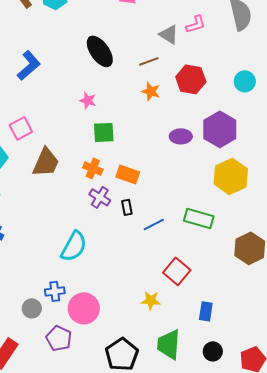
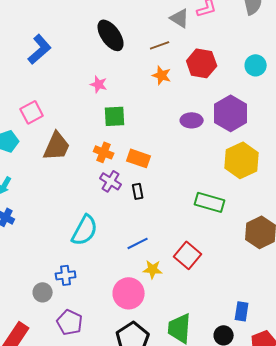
blue line: (154, 224) -> (138, 243), moved
yellow star: (151, 300) -> (153, 269), moved
pink circle: (84, 308) -> (129, 293), moved
blue rectangle: (206, 311) -> (242, 311), moved

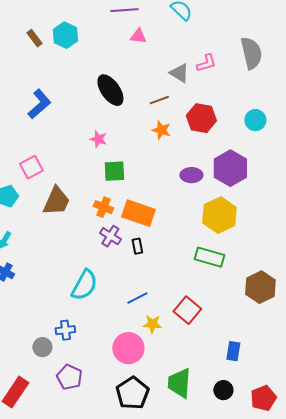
orange rectangle: (139, 158) -> (138, 213), size x1.4
yellow hexagon: (242, 160) -> (219, 215), moved
blue rectangle: (242, 311) -> (233, 351), moved

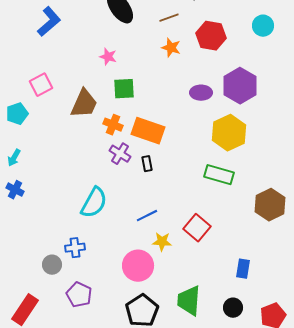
cyan circle: (255, 120) -> (263, 26), moved
brown trapezoid: (56, 201) -> (84, 104), moved

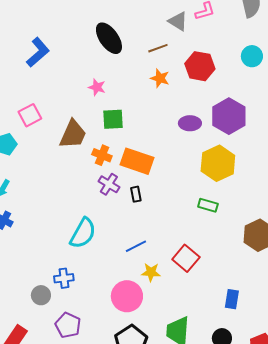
green rectangle: (219, 175) -> (208, 205), size x0.7

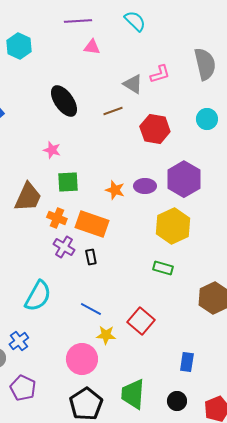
orange star: (160, 78) -> (115, 190), moved
blue line: (136, 246) -> (91, 309), turned 55
blue cross: (64, 278) -> (19, 341), turned -30

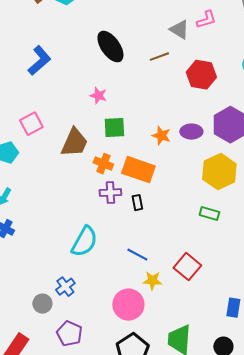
purple cross: (64, 247) -> (110, 193), turned -35

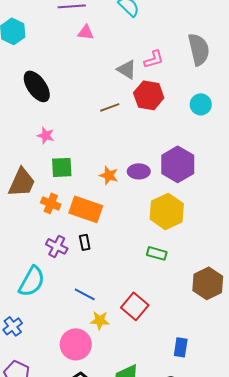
black ellipse: (110, 47) -> (37, 86), moved
brown line: (159, 57) -> (110, 107), moved
red hexagon: (201, 75) -> (149, 95), moved
purple cross: (110, 193) -> (57, 246), moved, turned 30

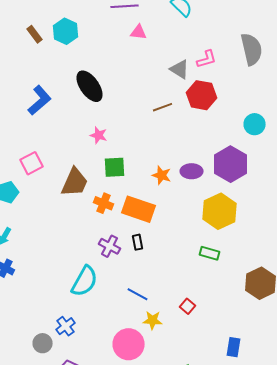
cyan circle: (201, 104) -> (254, 124), moved
red square: (135, 306) -> (188, 306), size x0.6

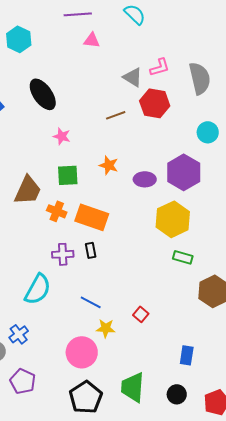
gray semicircle: (252, 49) -> (200, 78), moved
pink star: (98, 135) -> (62, 136), moved
orange star: (162, 175) -> (109, 165), moved
purple cross: (110, 246) -> (63, 254), turned -30
green rectangle: (210, 253) -> (183, 257), moved

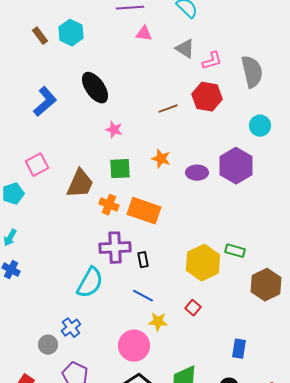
gray triangle: (133, 77) -> (185, 49), moved
yellow hexagon: (173, 219) -> (203, 263), moved
black rectangle: (91, 250) -> (143, 260), moved
purple cross: (63, 254) -> (115, 248), size x1.4

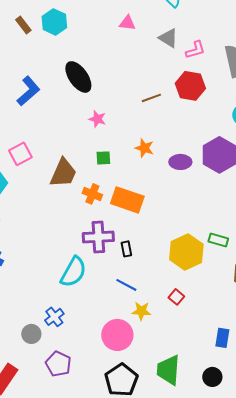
green square: (120, 169) -> (103, 158), size x0.7

